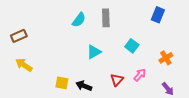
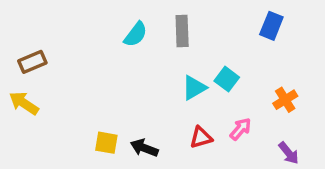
cyan triangle: (94, 52) -> (194, 88), moved
yellow arrow: (24, 65) -> (24, 103), moved
red triangle: (117, 80) -> (201, 138), turned 32

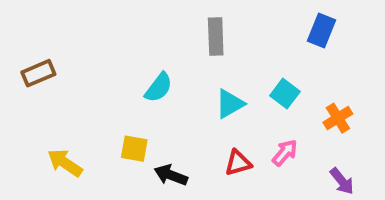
cyan semicircle: (136, 34) -> (159, 87), moved
cyan square: (227, 79) -> (285, 94), moved
yellow arrow: (24, 103) -> (65, 163), moved
yellow square: (106, 143) -> (134, 149), moved

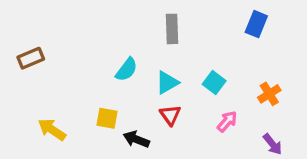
cyan square: (285, 94) -> (214, 83), moved
cyan triangle: (230, 104) -> (167, 83), moved
red triangle: (238, 163) -> (170, 115), moved, turned -50

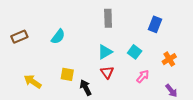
blue rectangle: (256, 24) -> (155, 24), moved
cyan semicircle: (127, 70) -> (58, 37), moved
black arrow: (136, 139) -> (86, 88), turned 42

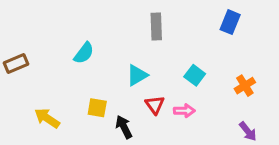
blue rectangle: (155, 24) -> (230, 22), moved
brown rectangle: (19, 37) -> (16, 63), moved
cyan triangle: (105, 52) -> (137, 75), moved
pink arrow: (143, 76) -> (184, 111), moved, turned 48

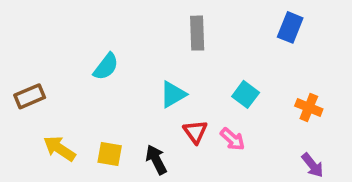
brown rectangle: (16, 63) -> (30, 96), moved
orange cross: (245, 86) -> (309, 107), turned -36
yellow square: (97, 108) -> (110, 154), moved
pink arrow: (184, 111) -> (233, 139), turned 42

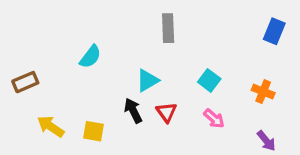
blue rectangle: (290, 27) -> (274, 31), moved
pink arrow: (233, 139) -> (214, 118), moved
black arrow: (156, 160) -> (133, 111), moved

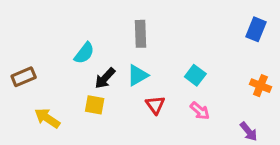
gray rectangle: (168, 28) -> (141, 34), moved
orange cross: (263, 92) -> (260, 86), moved
black arrow: (133, 111) -> (105, 78), moved, turned -110
yellow square: (93, 131) -> (95, 105), moved

